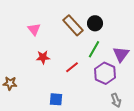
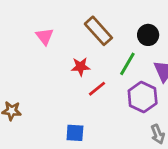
black circle: (95, 23) -> (148, 35), moved
red star: (43, 57) -> (80, 67), moved

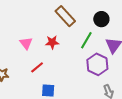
pink triangle: (45, 36) -> (26, 43), moved
red line: (97, 89) -> (37, 67), moved

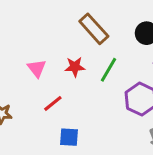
green line: (86, 40) -> (109, 70), moved

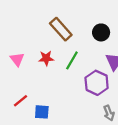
red line: (53, 103) -> (20, 101), moved

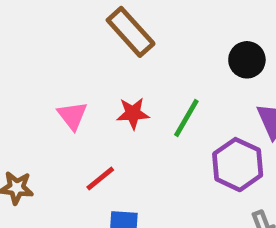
brown rectangle: (61, 29) -> (131, 32), moved
red line: (20, 101) -> (100, 179), moved

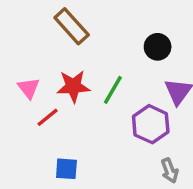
red star: (133, 113) -> (73, 86), size x1.4
red line: (100, 179) -> (48, 117), moved

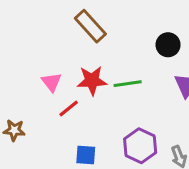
green line: (113, 90) -> (128, 84), turned 52
purple hexagon: (151, 124) -> (140, 146), moved

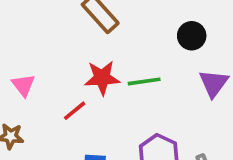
pink triangle: (51, 82) -> (23, 85), moved

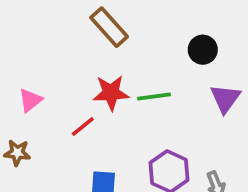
pink triangle: (23, 85) -> (30, 100), turned 30

